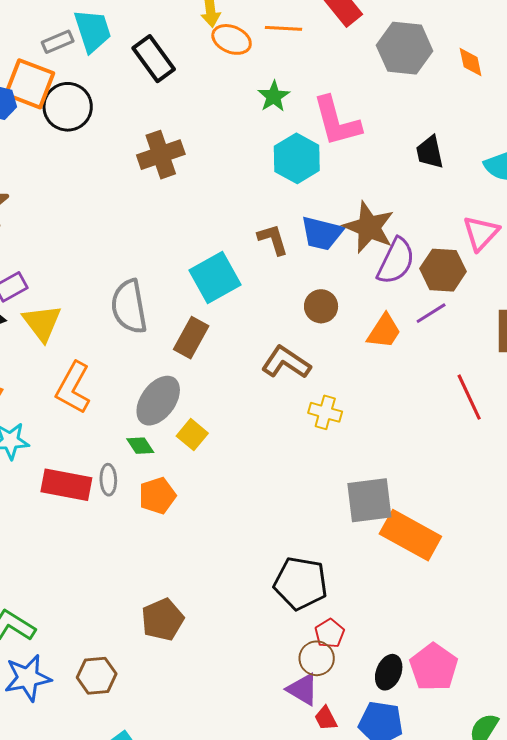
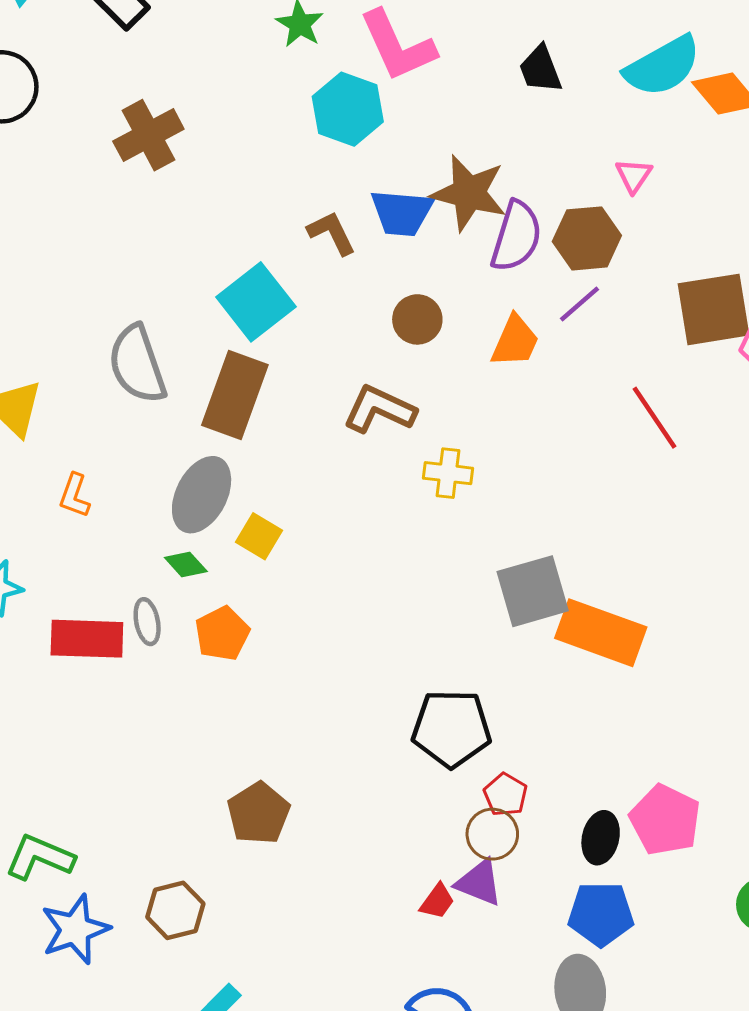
pink triangle: (481, 233) -> (634, 176), size x0.7
brown rectangle: (191, 338) -> (235, 395), size x1.4
orange L-shape: (73, 388) -> (74, 496), size x0.6
red trapezoid: (326, 718) -> (437, 901), moved, turned -108

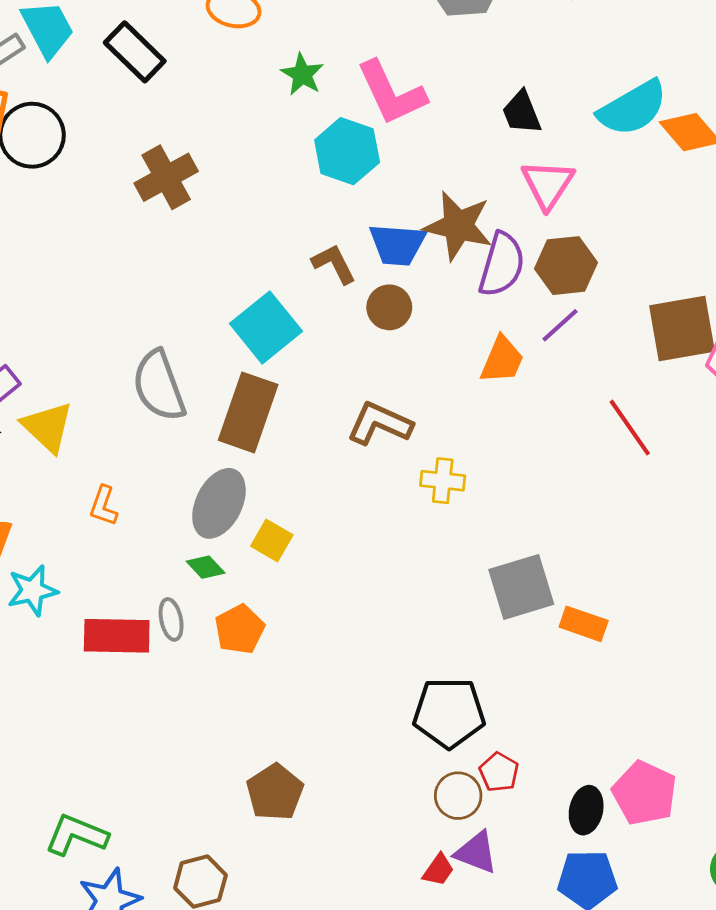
pink triangle: (634, 176) -> (548, 184), moved, size x1.6
brown circle: (417, 319) -> (389, 307), moved
orange rectangle: (601, 633) -> (584, 624), size x0.6
brown circle: (492, 834) -> (458, 796), moved

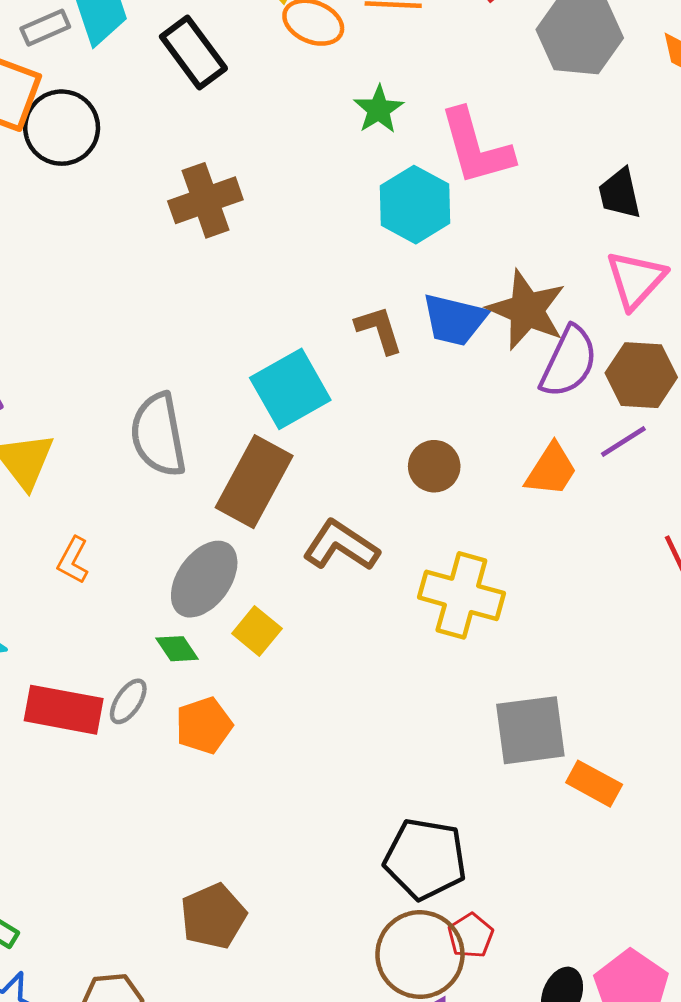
brown circle: (389, 307) -> (434, 466), moved
brown L-shape: (380, 424) -> (341, 546), moved
yellow cross: (443, 481) -> (461, 595), size x1.6
gray ellipse: (171, 619) -> (128, 701), turned 36
brown circle: (458, 796) -> (420, 955), size x1.6

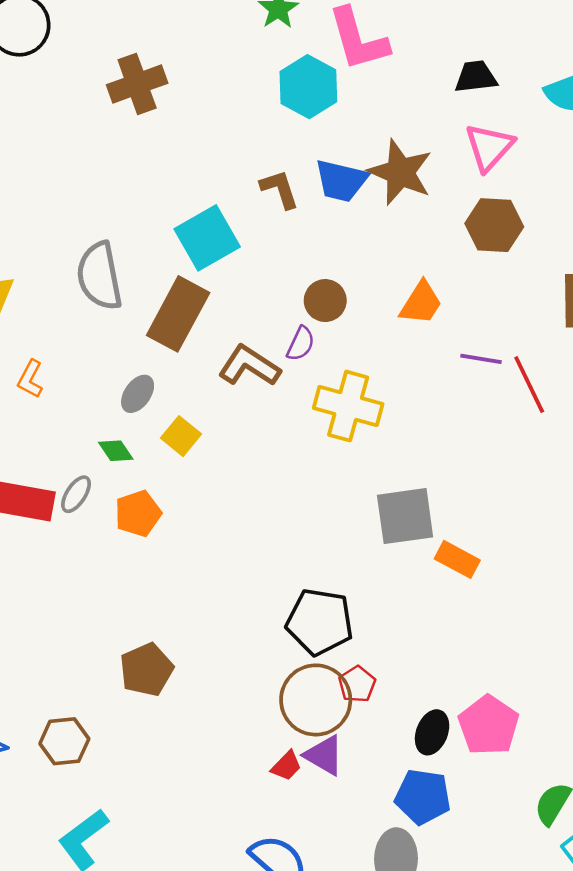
black trapezoid: (620, 194) -> (476, 77), turned 96
purple semicircle: (569, 362) -> (301, 344), moved, size x0.6
purple line: (623, 441) -> (481, 359), moved, turned 42
gray ellipse: (204, 579) -> (138, 394), size x0.6

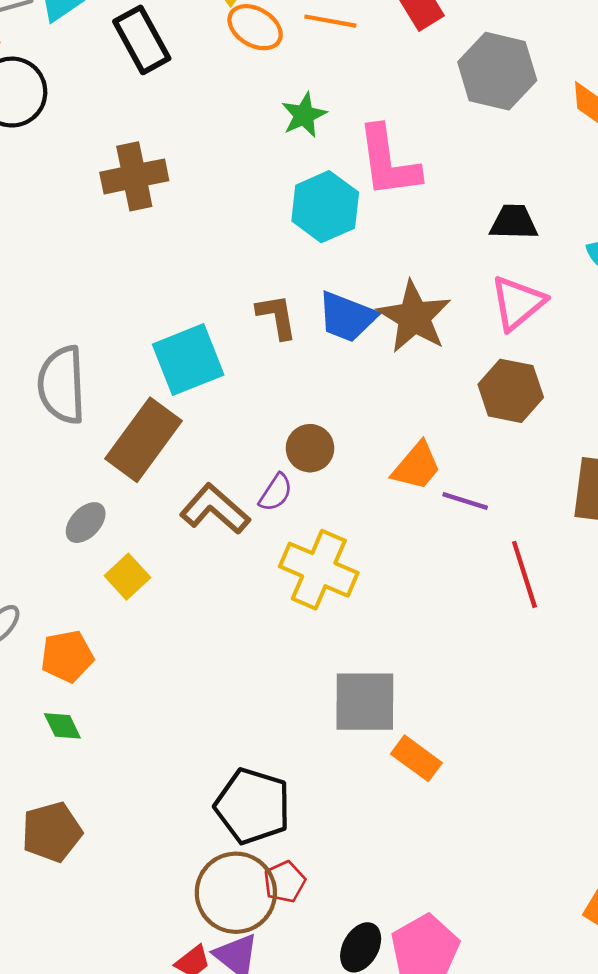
purple line: (481, 359) -> (465, 501), moved
green diamond: (116, 451) -> (62, 726), moved

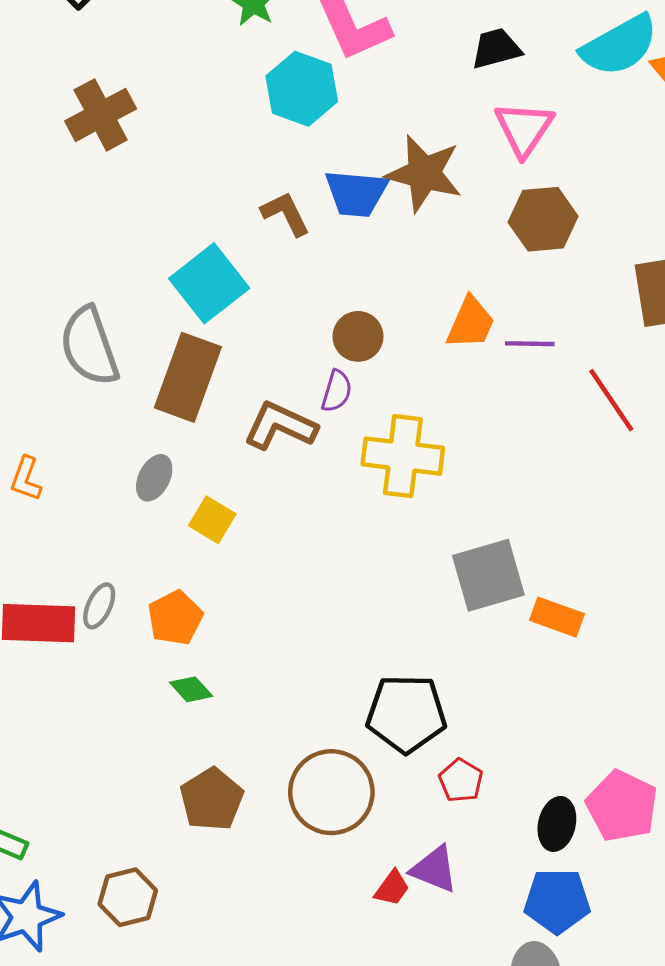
brown circle: (236, 893) -> (331, 792), moved

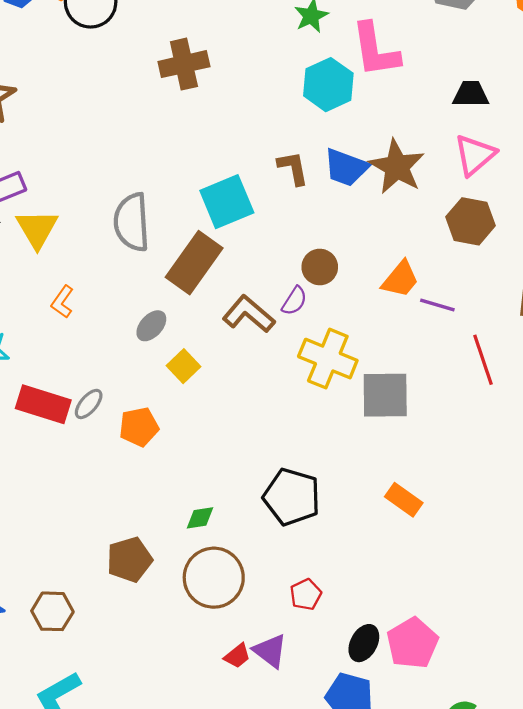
gray square: (488, 575) -> (385, 395), moved
green diamond: (191, 689) -> (200, 518), moved, turned -72
black pentagon: (406, 714) -> (292, 497), moved

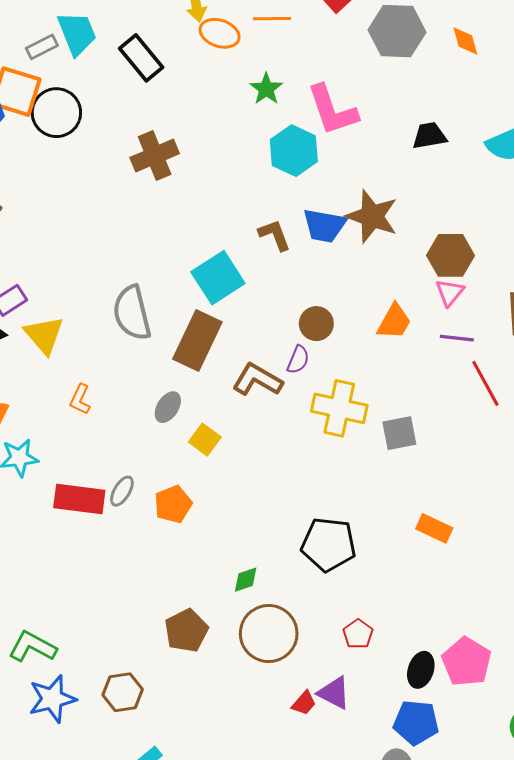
pink triangle: (475, 155) -> (450, 292), moved, size x0.7
purple line: (437, 305) -> (457, 338), moved
gray square: (385, 395) -> (399, 433), size x0.7

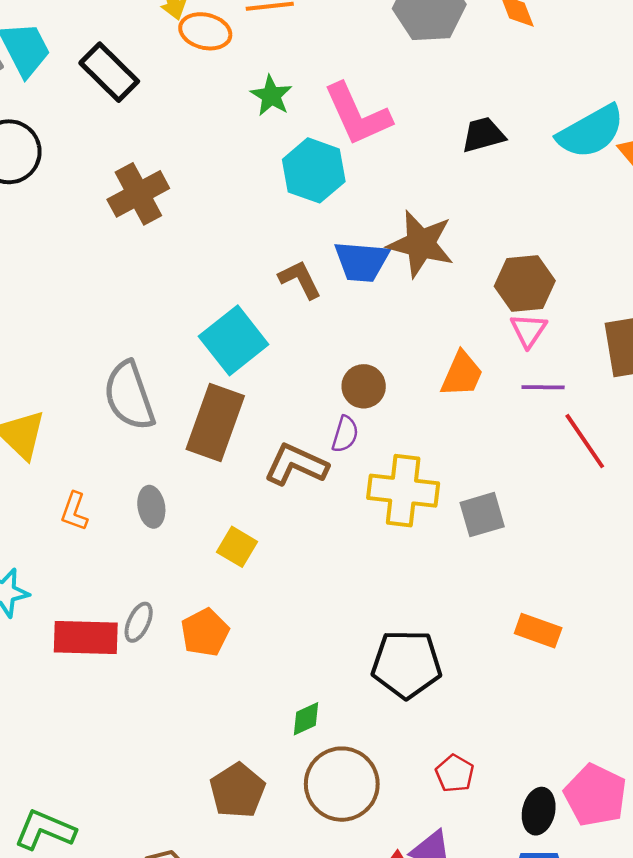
gray ellipse: (168, 407) -> (151, 507), moved, turned -36

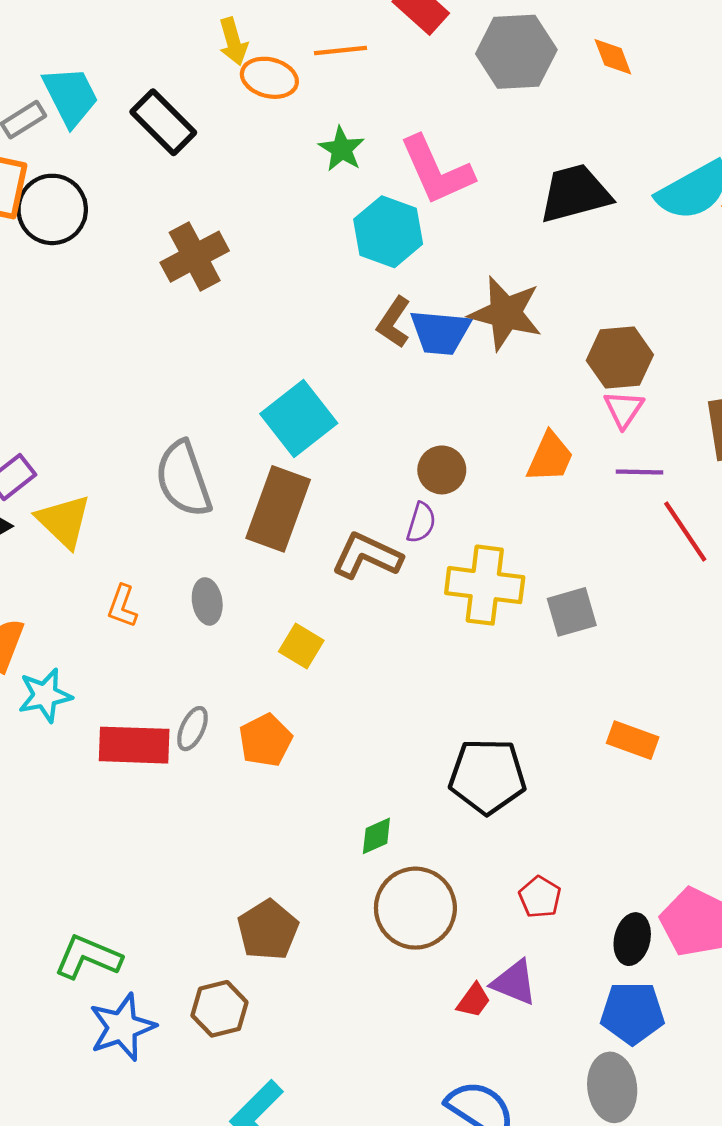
black trapezoid: (483, 135) -> (575, 193), size x1.5
brown L-shape: (300, 279) -> (394, 322), moved, turned -120
brown pentagon: (237, 791) -> (268, 930), moved

